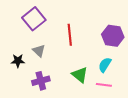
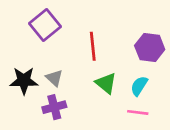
gray triangle: (39, 51) -> (54, 78), moved
black star: (18, 61) -> (24, 81), size x1.5
green triangle: (80, 75) -> (106, 83), moved

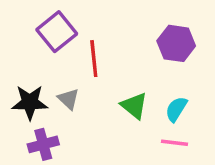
red line: (93, 46) -> (94, 59), moved
purple hexagon: (150, 47) -> (176, 43), moved
purple cross: (54, 107) -> (43, 144), moved

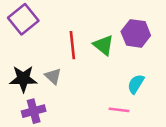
purple square: (57, 32) -> (23, 19), moved
green triangle: (134, 106) -> (103, 45), moved
pink line: (175, 143) -> (119, 110), moved

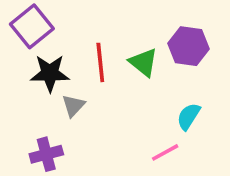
gray triangle: (53, 76) -> (73, 106), turned 30
black star: (23, 79) -> (50, 73), moved
pink line: (119, 110) -> (165, 152), turned -36

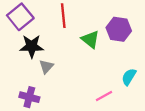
red line: (100, 62) -> (63, 16), moved
cyan semicircle: (189, 116) -> (129, 77), moved
purple cross: (46, 154) -> (29, 97), turned 30

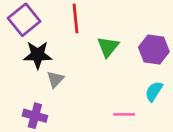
purple hexagon: (119, 29) -> (154, 49), moved
green triangle: (90, 39) -> (108, 47), turned 30
pink line: (104, 96) -> (124, 114), turned 30

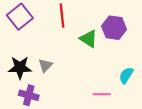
green triangle: (108, 47) -> (89, 39), turned -36
purple hexagon: (154, 49) -> (114, 28), moved
black star: (38, 55) -> (20, 68), moved

